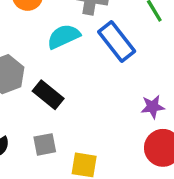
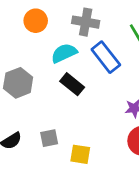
black rectangle: (48, 95) -> (72, 84), moved

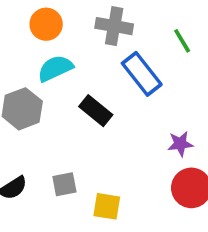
cyan semicircle: (64, 53) -> (55, 68), moved

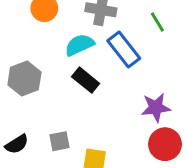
cyan semicircle: (55, 68) -> (79, 45), moved
purple star: (180, 144) -> (156, 108), size x1.4

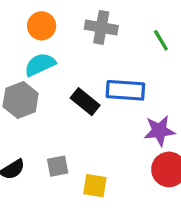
cyan semicircle: (79, 45) -> (40, 65), moved
blue rectangle: (124, 49) -> (125, 90), moved, turned -48

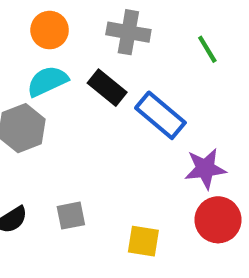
blue rectangle: (125, 90) -> (160, 115), turned 36
black rectangle: (85, 102) -> (107, 88), moved
yellow square: (95, 186) -> (143, 241), moved

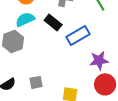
blue rectangle: (160, 115) -> (78, 35), turned -70

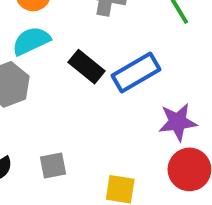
black rectangle: (53, 22) -> (87, 67), moved

